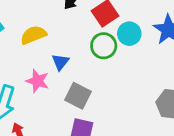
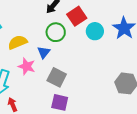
yellow semicircle: (33, 35) -> (18, 42), moved
green circle: (104, 46) -> (56, 32), moved

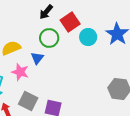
gray square: (57, 77) -> (28, 101), moved

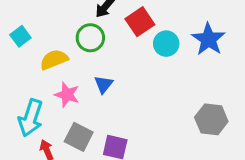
green circle: (49, 38) -> (90, 38), moved
blue triangle: (37, 58) -> (103, 84), moved

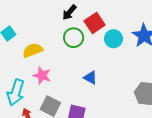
green circle: (90, 38) -> (74, 38), moved
blue triangle: (103, 84) -> (90, 78), moved, turned -40

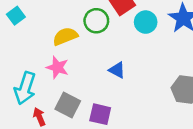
yellow semicircle: (33, 50) -> (65, 36), moved

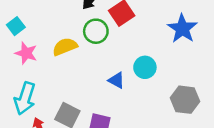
cyan circle: (146, 22) -> (145, 67), moved
pink star: (57, 67) -> (26, 53), moved

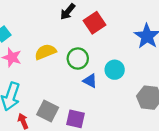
green circle: (96, 31) -> (78, 59), moved

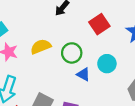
red square: (95, 23) -> (99, 24), moved

